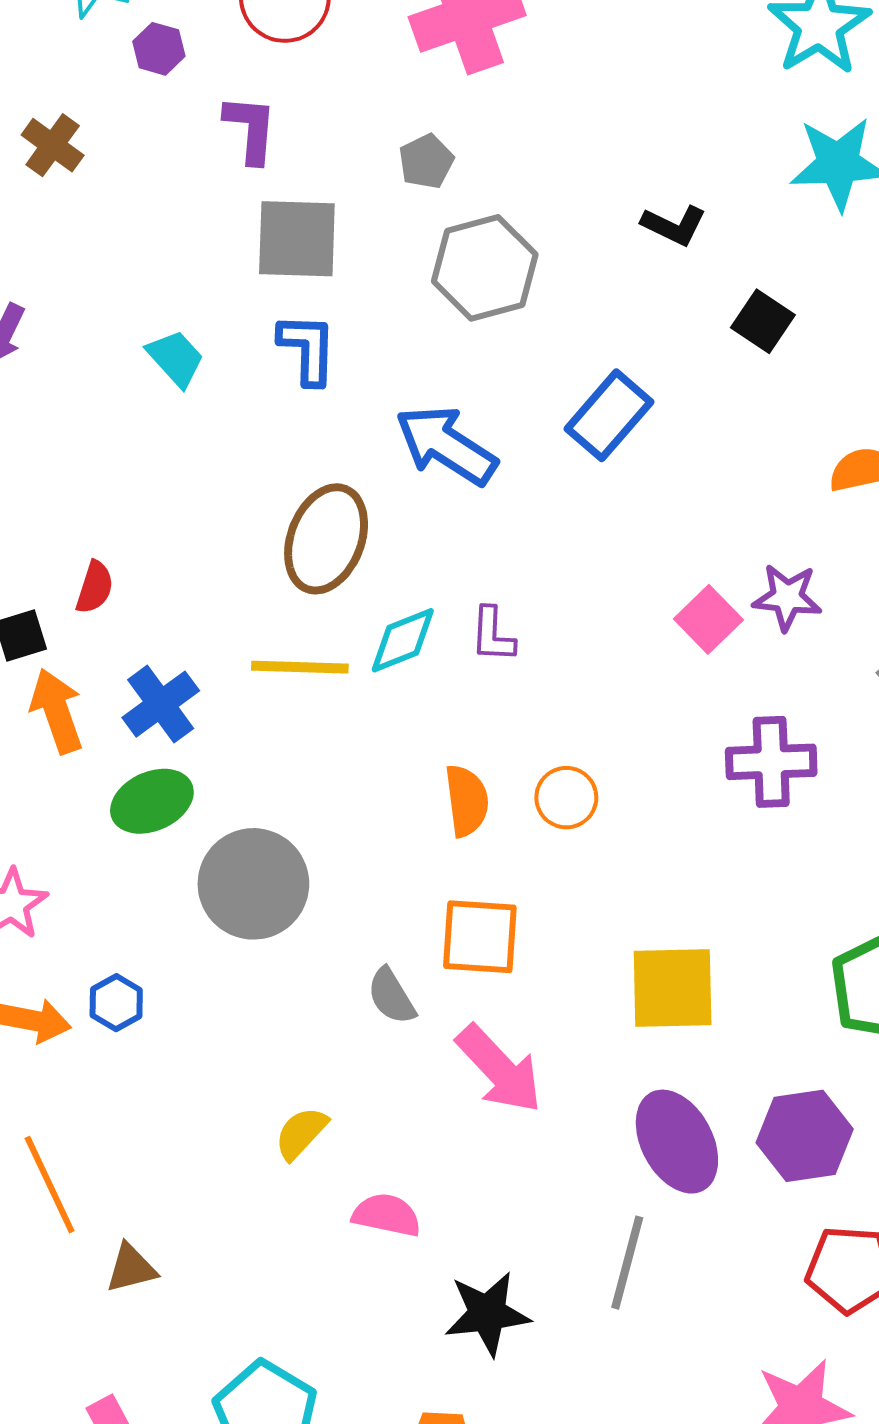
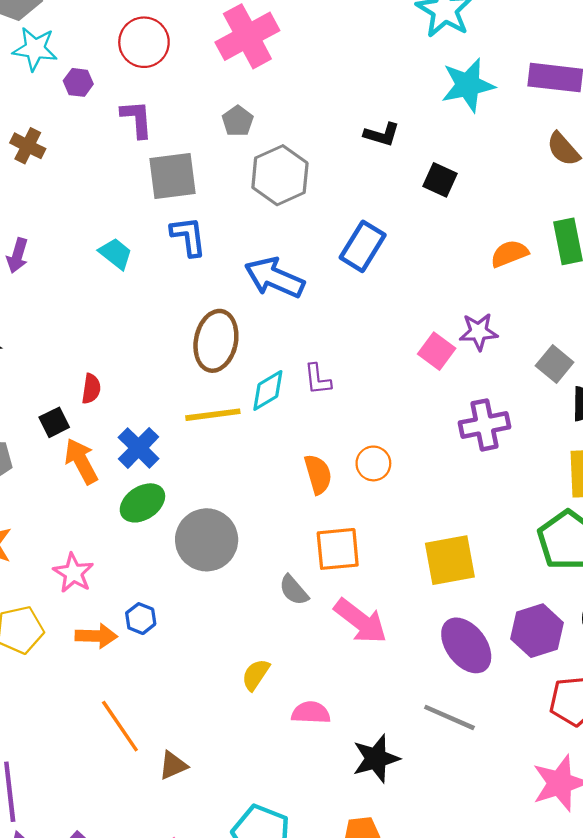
gray line: (627, 1263) -> (449, 717), turned -72

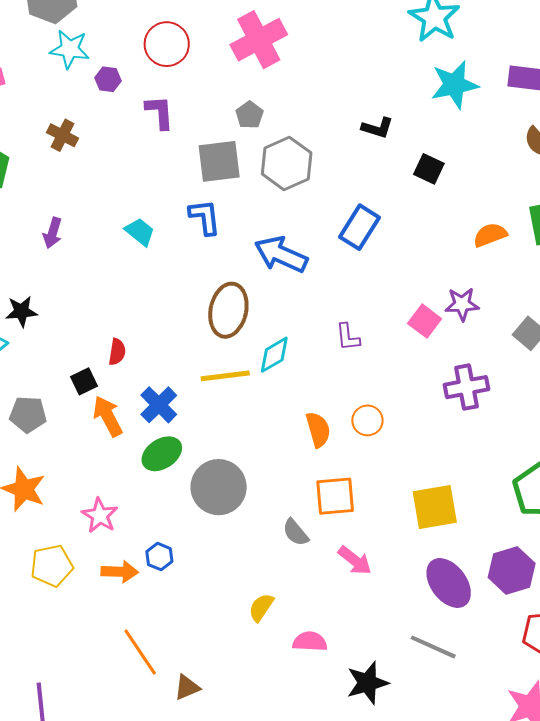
gray square: (173, 176) -> (219, 161), moved
purple L-shape: (318, 379) -> (348, 337), moved
pink arrow: (361, 621) -> (355, 561), size x0.7

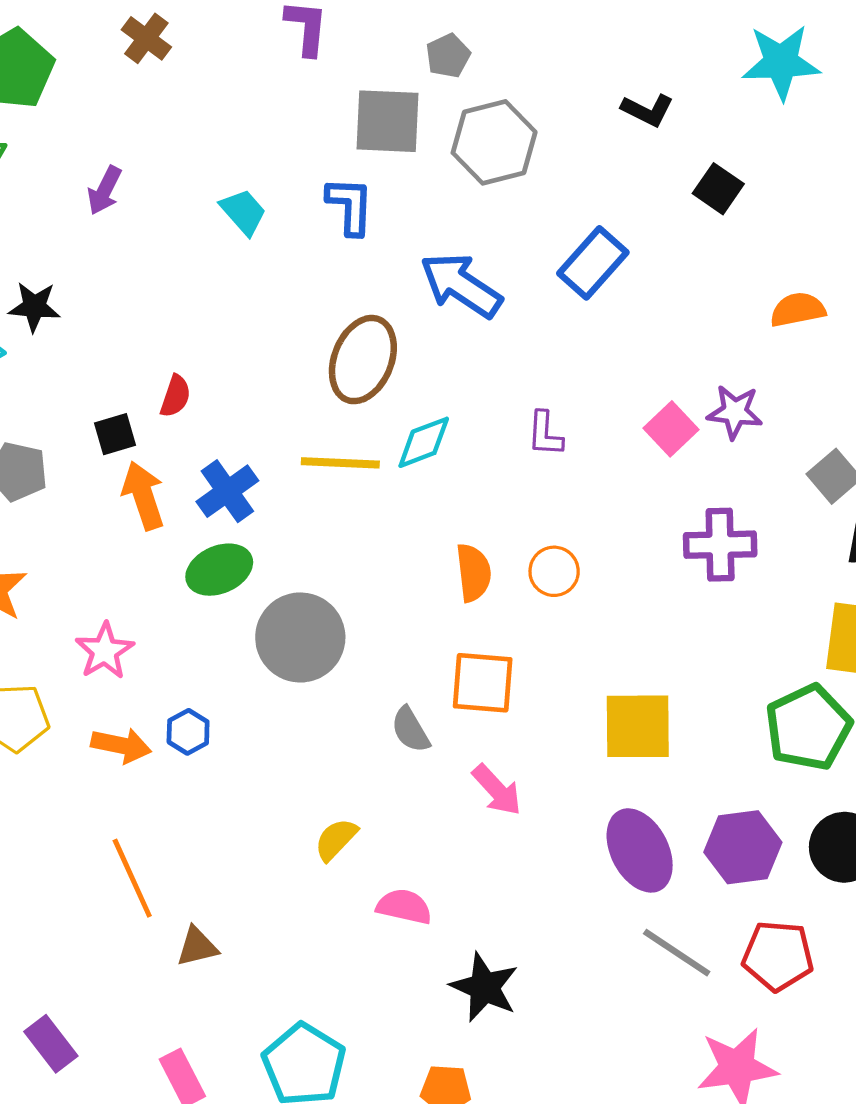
gray line: (433, 647) -> (677, 953), moved
black star: (367, 683) -> (484, 987), turned 30

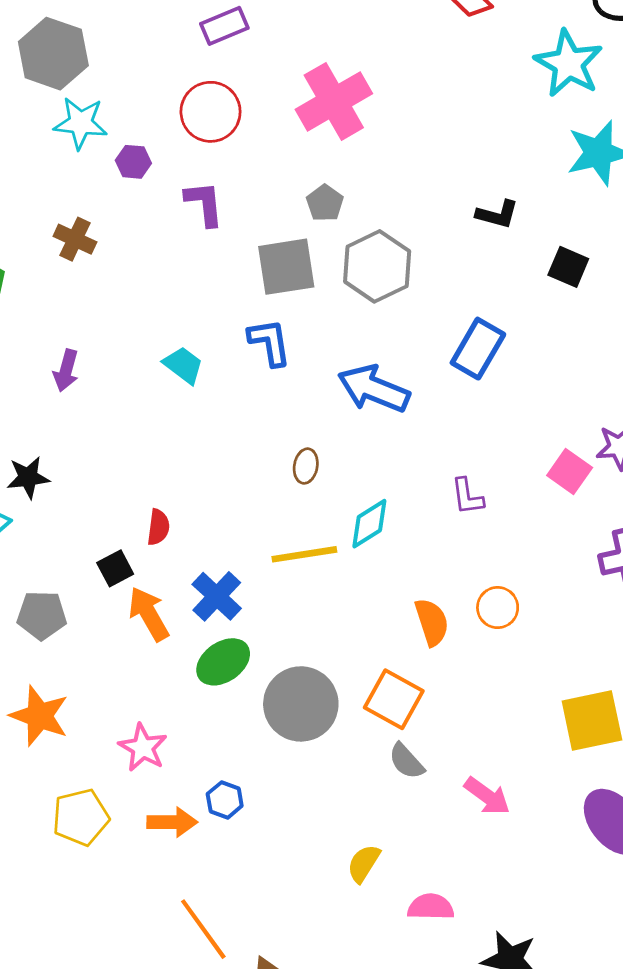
brown ellipse: (363, 360) -> (306, 466), size x0.5
orange square: (483, 683) -> (394, 699), moved, turned 36

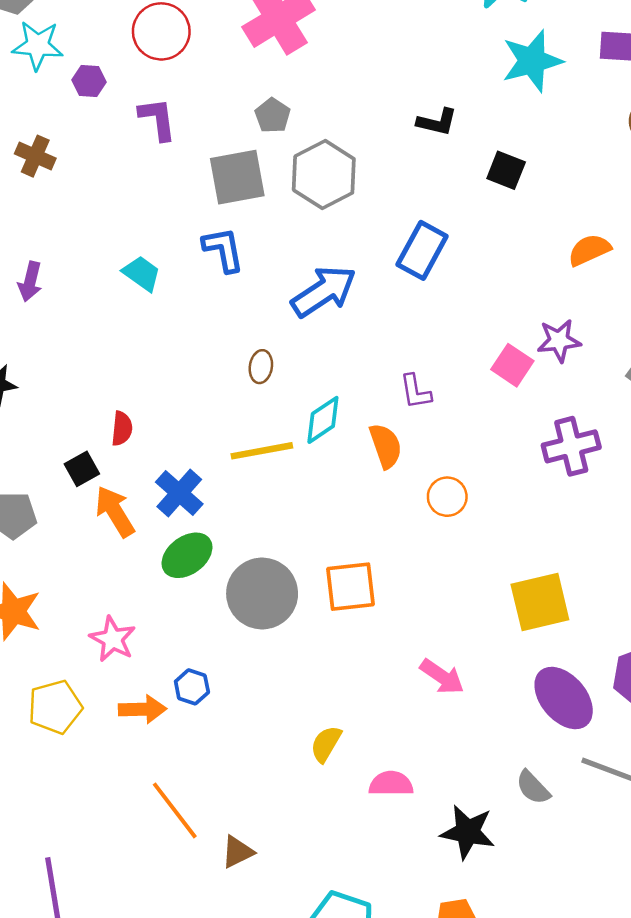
blue arrow: (374, 389) -> (324, 291), turned 126
orange semicircle: (432, 622) -> (386, 446), moved
orange square: (394, 699) -> (351, 587), turned -34
gray semicircle: (406, 761) -> (533, 787), moved

